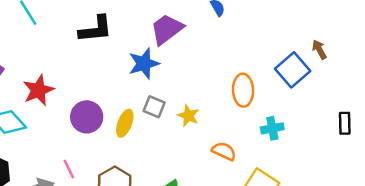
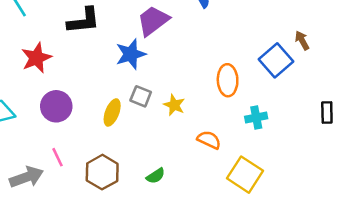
red star: (38, 90) -> (36, 58), moved
purple circle: (87, 117) -> (56, 106), moved

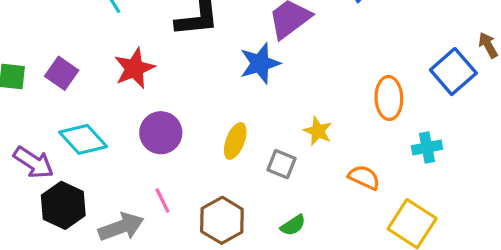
gray square: (141, 96) -> (281, 164), moved

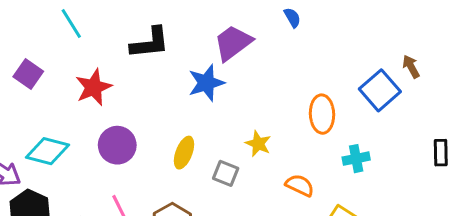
purple square: (62, 73) -> (28, 74), moved
cyan diamond: (83, 139) -> (47, 151), turned -33

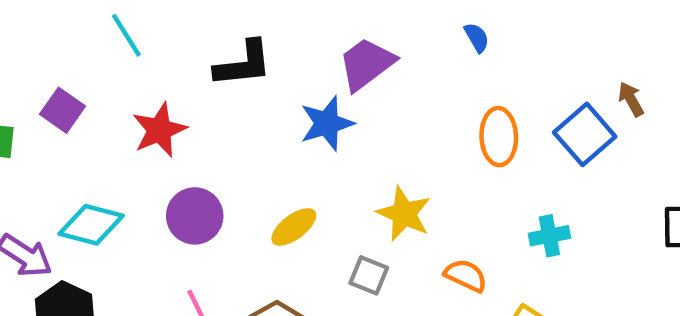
blue semicircle: (292, 18) -> (477, 37), moved
orange ellipse: (322, 114) -> (499, 137), moved
yellow star: (258, 144) -> (404, 214), size x1.4
yellow ellipse: (184, 153) -> (294, 227), turned 32
gray square: (226, 173) -> (369, 275), moved

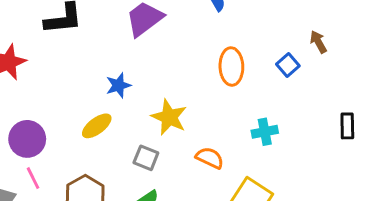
blue star: (327, 123) -> (118, 85), moved, size x0.7
blue square: (585, 134) -> (288, 65), size x0.6
purple circle: (195, 216) -> (27, 139), moved

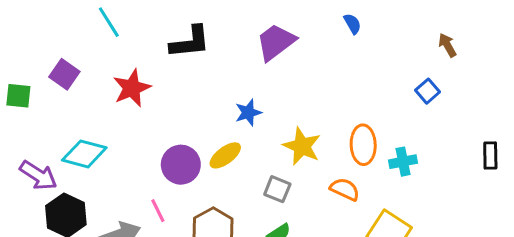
brown arrow: (318, 42) -> (447, 45), moved
orange ellipse: (231, 67) -> (363, 145), moved
purple circle: (27, 139) -> (181, 165), moved

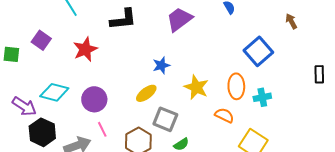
blue square: (428, 91) -> (258, 51), moved, size x1.8
black rectangle: (490, 155) -> (319, 74), moved
purple circle: (181, 165) -> (94, 99), moved
gray square: (277, 189) -> (165, 119), moved, size x1.4

